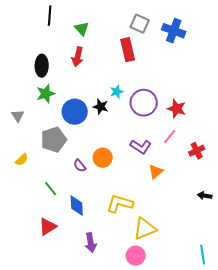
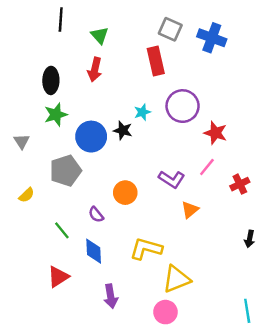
purple circle: (144, 103) -> (183, 106), moved
purple semicircle: (80, 166) -> (96, 215), moved
black arrow: (205, 196) -> (250, 239), turned -88

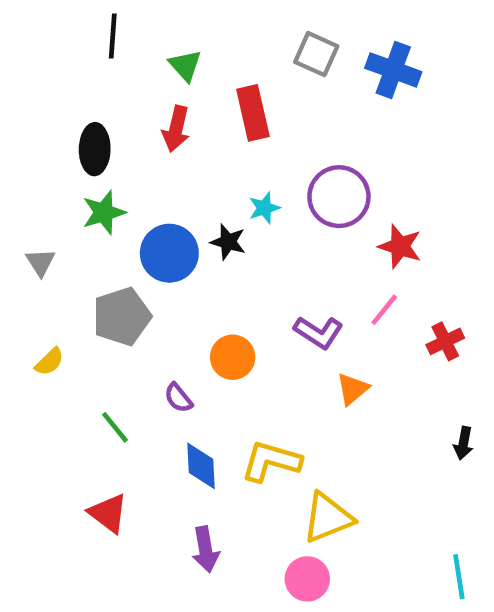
red rectangle: (156, 61) -> (253, 113), moved
blue diamond: (94, 251) -> (201, 466), moved
red triangle: (58, 277) -> (108, 513), turned -50

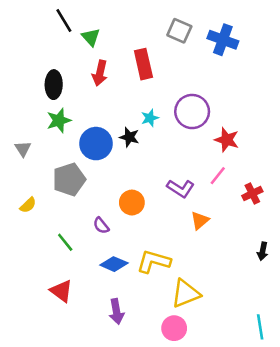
black line: (113, 36) -> (64, 20), turned -35
green triangle: (185, 65) -> (91, 37), moved
blue diamond: (201, 466) -> (114, 264), turned -64

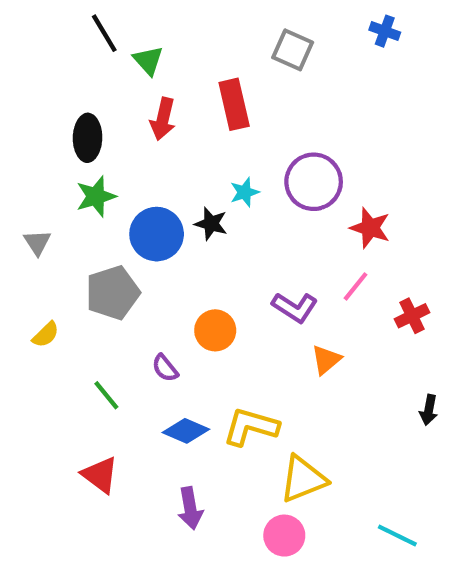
blue cross: (223, 40) -> (385, 31), moved, size x0.6
cyan line: (260, 327) -> (397, 536), moved, turned -55

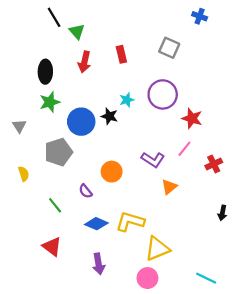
gray square: (293, 50) -> (169, 48), moved
red rectangle: (234, 104) -> (121, 54), size x0.7
yellow semicircle: (46, 335) -> (24, 174), turned -64

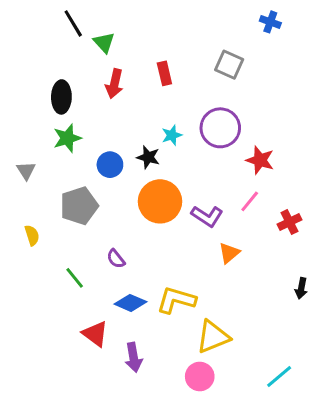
blue circle: (81, 122) -> (110, 165), size x0.7
orange circle: (112, 172) -> (160, 201), moved, size x1.5
red triangle: (52, 247) -> (95, 334), moved
cyan line: (206, 278) -> (279, 376), turned -66

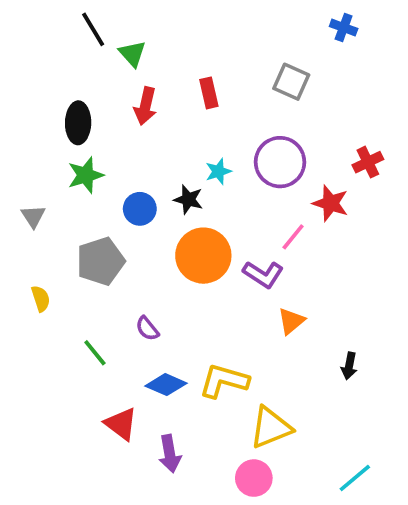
pink line: (250, 201) -> (293, 237), moved
red cross: (289, 222) -> (368, 162), moved
black arrow: (301, 288) -> (349, 366), moved

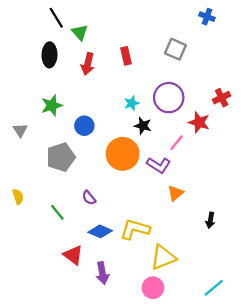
black ellipse: (78, 123) -> (49, 55), moved
black star: (188, 199) -> (143, 126), moved
yellow semicircle: (41, 299) -> (18, 197), moved

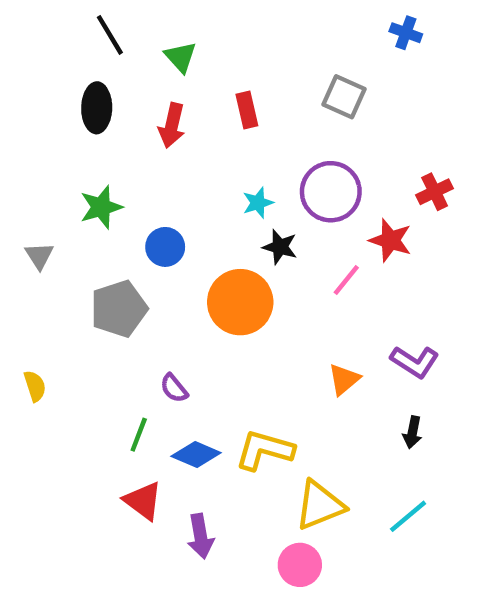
green triangle: (80, 32) -> (181, 57), moved
purple L-shape: (159, 165) -> (415, 362), moved
green line: (57, 212) -> (139, 435), moved, turned 60
cyan line: (214, 288) -> (408, 516), moved

